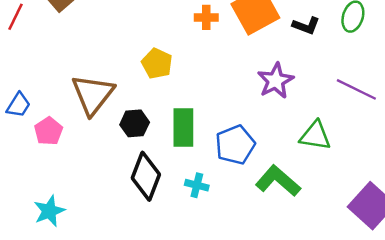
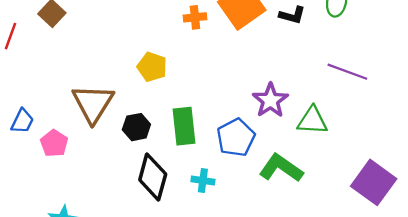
purple star: (276, 81) -> (270, 100), moved

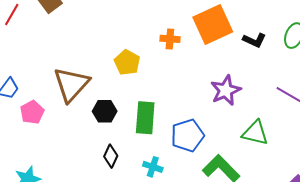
orange cross: (195, 17) -> (170, 39), moved
purple star: (270, 100) -> (226, 90), moved
black diamond: (153, 177) -> (111, 156), size x0.6

